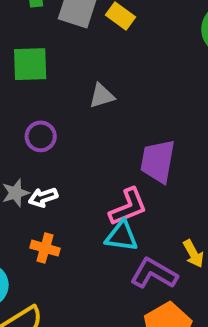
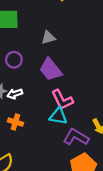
purple trapezoid: (158, 161) -> (51, 70), moved, turned -50
pink L-shape: (128, 207) -> (62, 100), turned 85

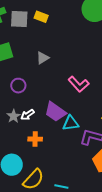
purple trapezoid: (51, 70) -> (55, 112), moved
pink L-shape: (62, 100) -> (79, 84), moved

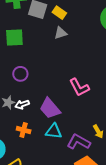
gray triangle: (43, 58) -> (61, 33), moved
cyan triangle: (71, 123) -> (54, 131), moved

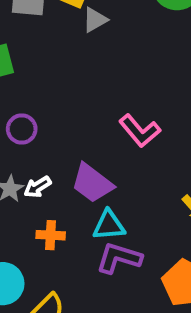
gray triangle: (61, 33) -> (95, 20), moved
purple L-shape: (79, 142) -> (119, 258), moved

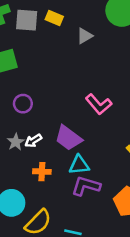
gray triangle: (95, 20) -> (85, 36), moved

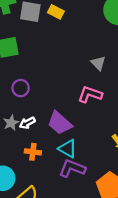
gray triangle: (85, 36) -> (98, 63), moved, turned -49
pink L-shape: (99, 104) -> (90, 94), turned 145
cyan triangle: (79, 165) -> (68, 149), turned 30

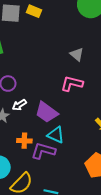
white arrow: (27, 123) -> (19, 105), moved
purple L-shape: (72, 168) -> (43, 151), moved

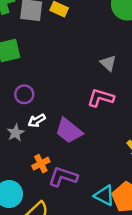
cyan triangle: (56, 135) -> (104, 195), moved
orange cross: (24, 141) -> (41, 164), turned -32

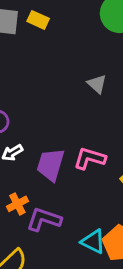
pink L-shape: (101, 98) -> (90, 158), moved
purple trapezoid: (69, 131) -> (51, 165), turned 68

